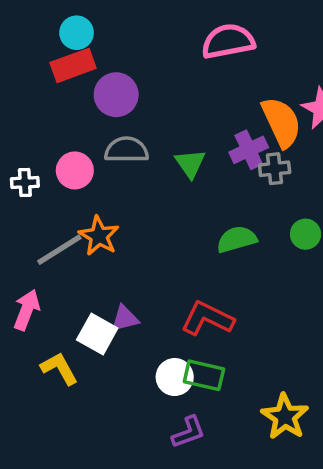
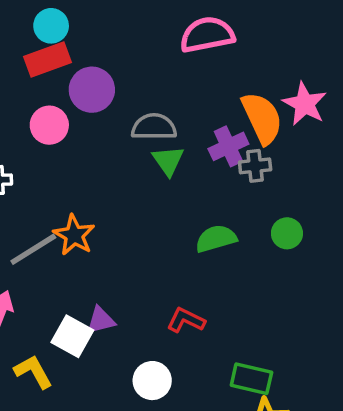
gray semicircle: (126, 150) -> (154, 127), moved
pink circle: (75, 170) -> (49, 125), moved
red L-shape: (207, 318) -> (186, 320), size x0.7
green rectangle: (204, 375) -> (251, 379), moved

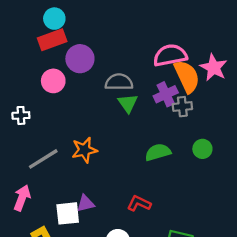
pink semicircle: (207, 35) -> (170, 55), moved
orange star: (74, 235) -> (84, 150), moved, turned 30
white square: (72, 336) -> (68, 213), turned -35

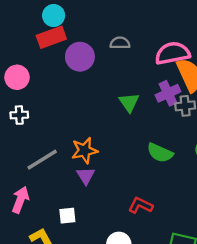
pink circle: (53, 81) -> (17, 77), moved
gray semicircle: (119, 82) -> (120, 43), moved, size x0.7
green semicircle: (158, 152) -> (160, 153), turned -140
purple triangle: (86, 203) -> (86, 176), moved, turned -48
white square: (68, 213) -> (67, 216), size x0.7

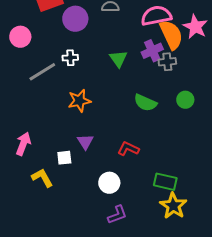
white cross: (19, 115) -> (70, 58), moved
gray line: (42, 160) -> (42, 72), moved
purple triangle: (86, 176) -> (85, 142), moved

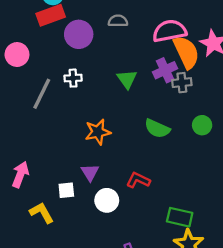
gray line: (42, 72) -> (42, 94), turned -32
orange star: (79, 101) -> (98, 132), moved
white circle: (109, 183) -> (107, 200), moved

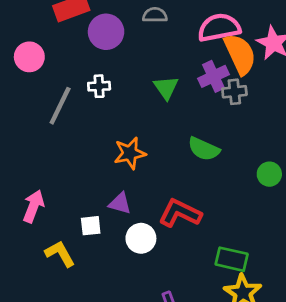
green circle: (202, 125) -> (269, 174), moved
purple triangle: (90, 172) -> (120, 203), turned -42
red L-shape: (138, 180) -> (180, 213), size x1.4

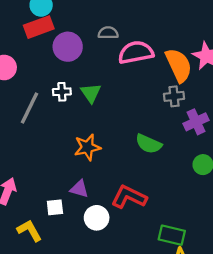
pink semicircle: (219, 28) -> (136, 52), moved
purple cross: (213, 76) -> (196, 122), moved
green triangle: (166, 88) -> (91, 93), moved

